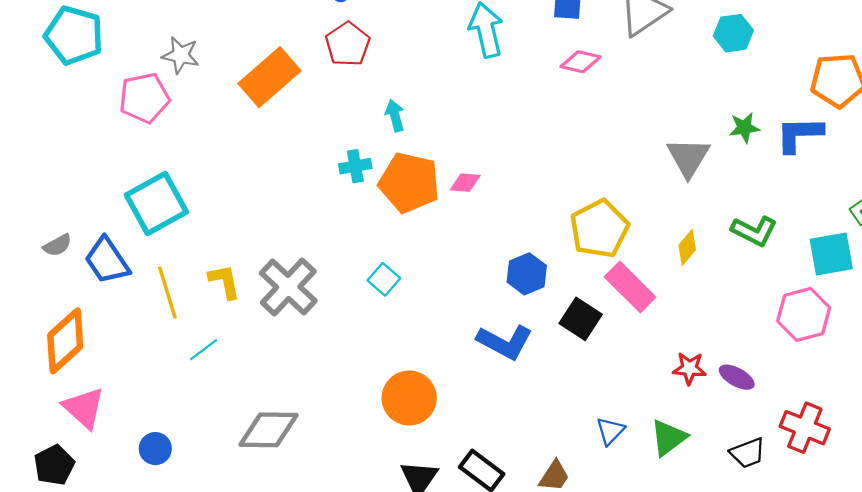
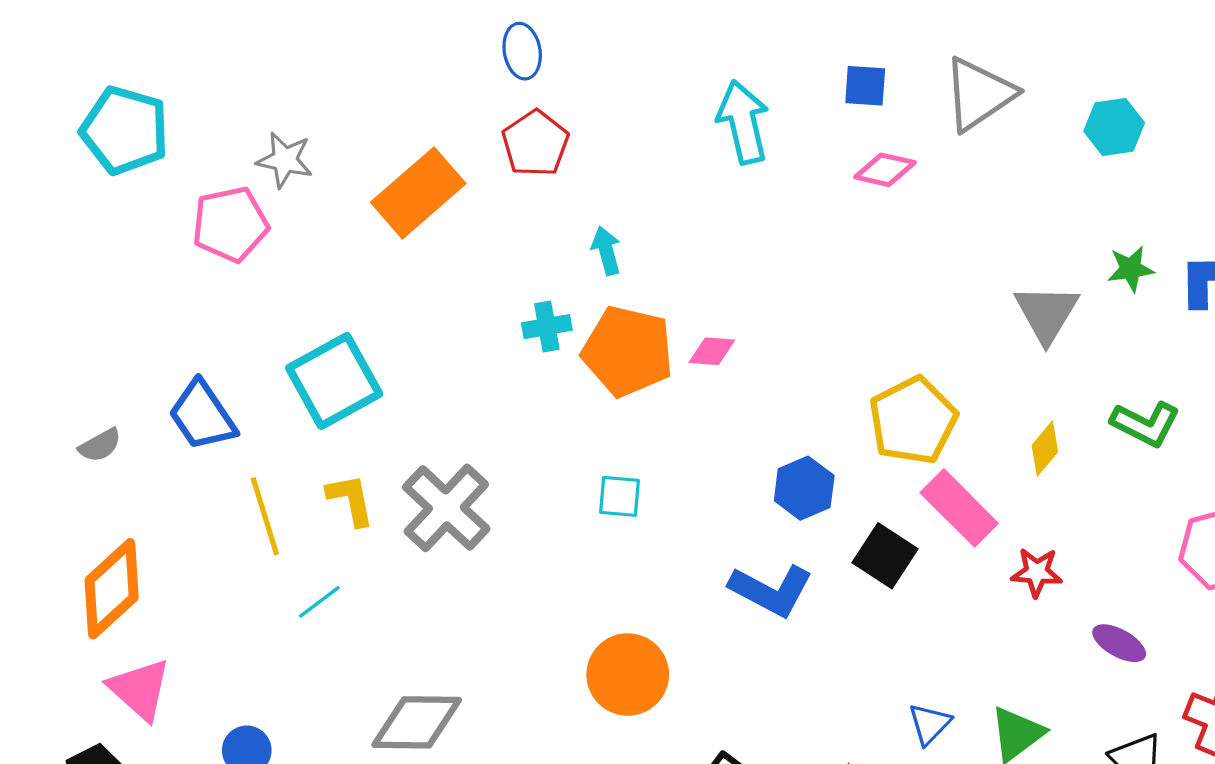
cyan square: (156, 203) -> (334, 381), moved
blue trapezoid: (107, 261) -> (202, 416), moved
cyan square: (384, 279) -> (619, 496), moved, turned -36
red star: (689, 368) -> (1037, 572), moved

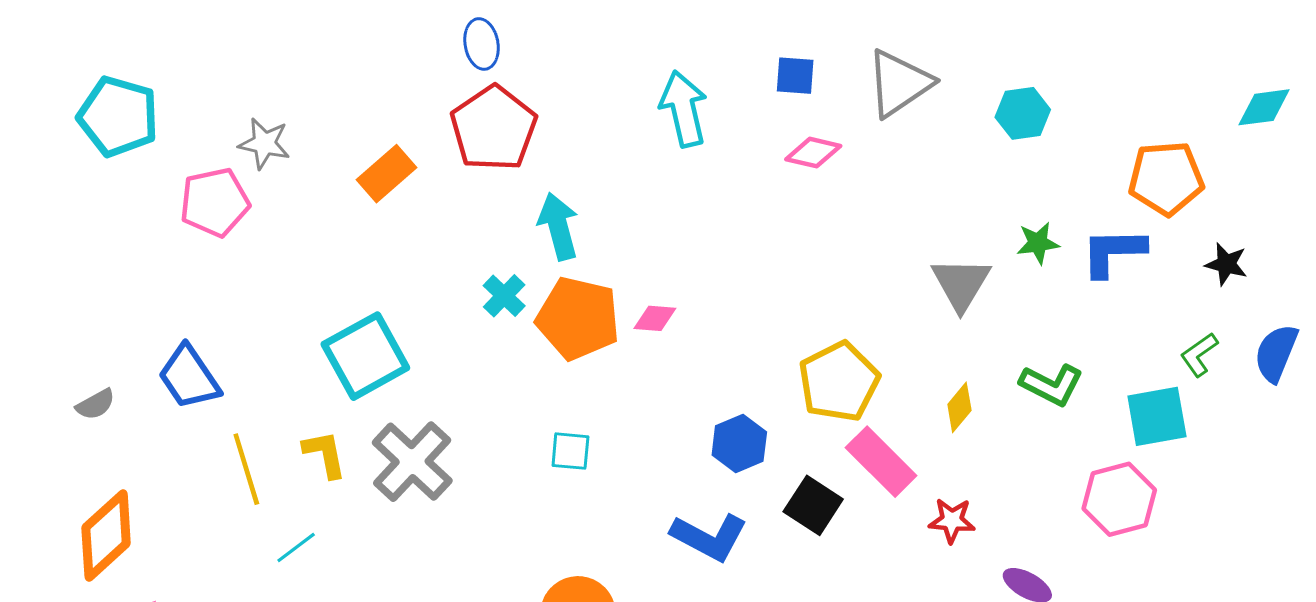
red pentagon: (535, 143) -> (494, 128), size x1.4
orange rectangle: (418, 193) -> (387, 174), size x0.7
cyan arrow: (606, 251) -> (558, 226), size x1.5
cyan cross: (547, 327) -> (504, 296), turned -36
cyan square: (334, 381) -> (365, 356), moved

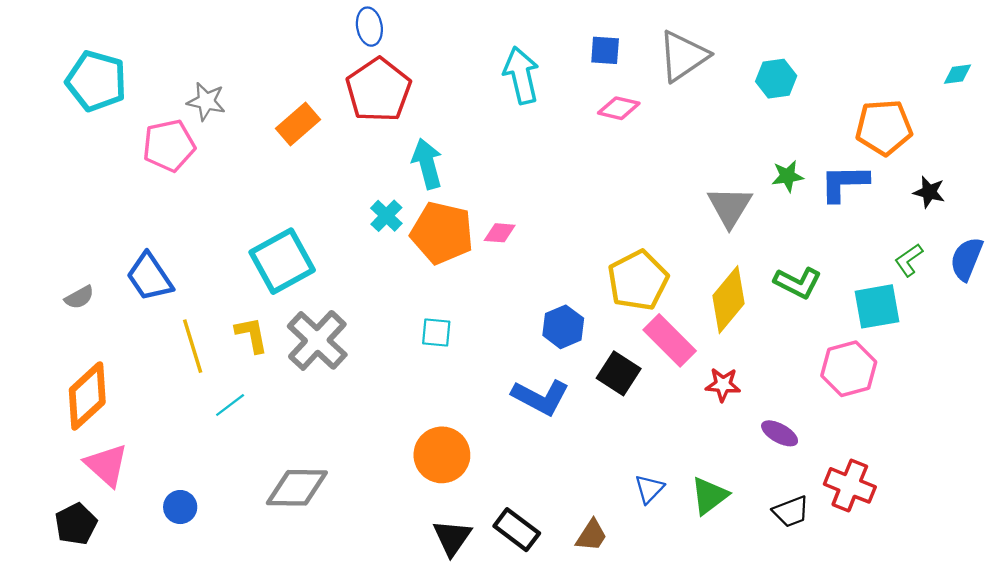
cyan diamond: (1264, 107) -> (957, 74), size x0.7
yellow diamond: (959, 407) -> (729, 300), size x1.8

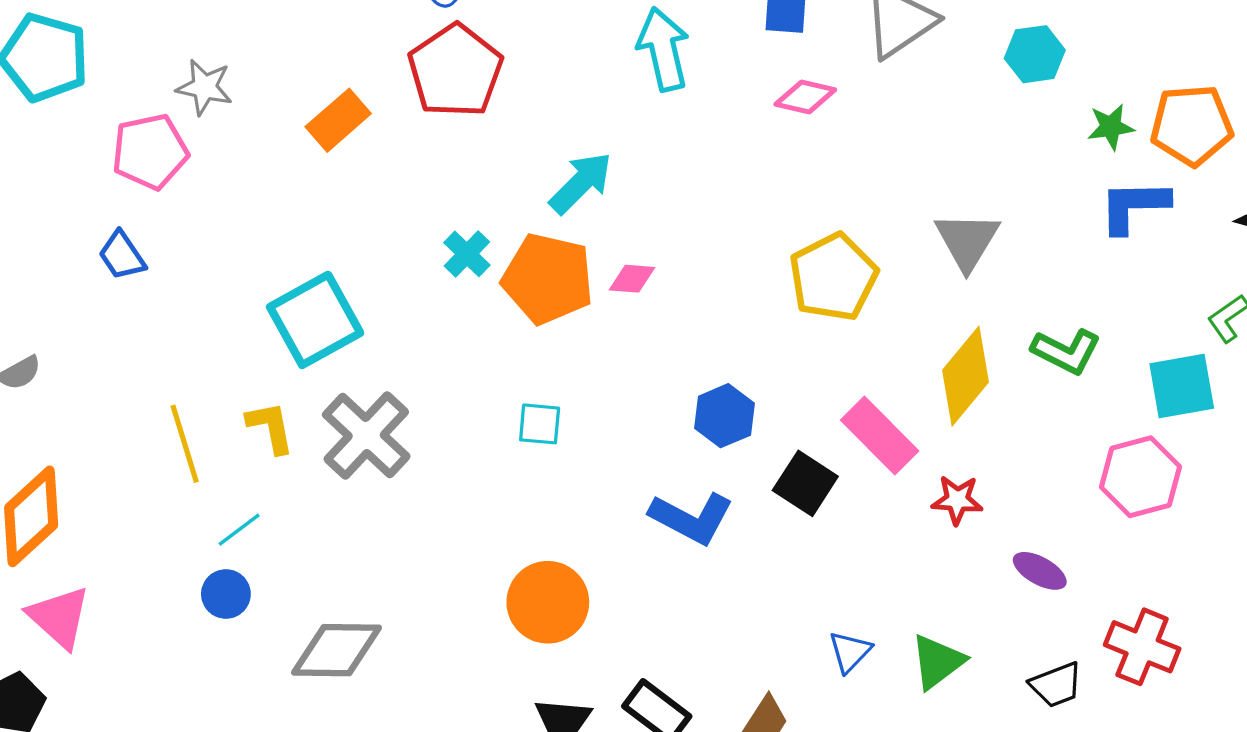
cyan arrow: (427, 164) -> (581, 183), moved, turned 60
green star: (788, 176) -> (1111, 127), moved
blue trapezoid: (150, 277) -> (122, 256), moved, size x0.7
yellow pentagon: (638, 280) -> (833, 277), moved
blue circle: (180, 507) -> (226, 594), moved

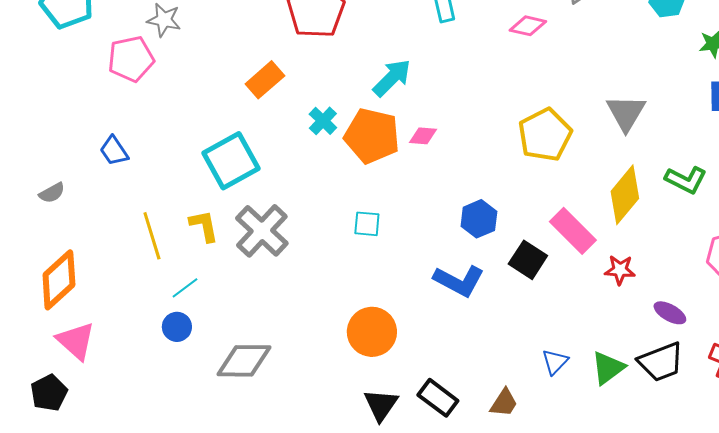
orange rectangle: (338, 120) -> (265, 80), moved
blue trapezoid: (122, 256) -> (114, 151), moved
black trapezoid: (1056, 685) -> (661, 362), moved, size x1.4

